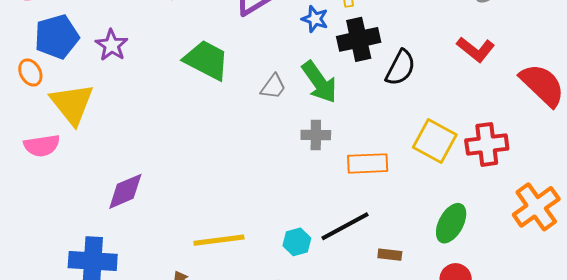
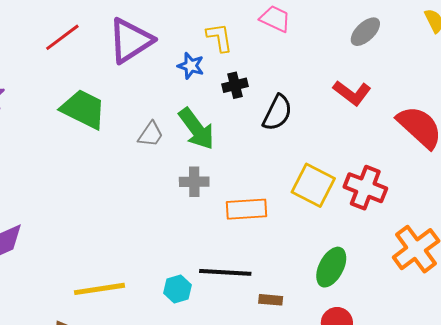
black cross: (359, 39) -> (235, 85), size x0.6
red cross: (487, 144) -> (365, 188), turned 30
black line: (345, 226) -> (225, 272), turned 33

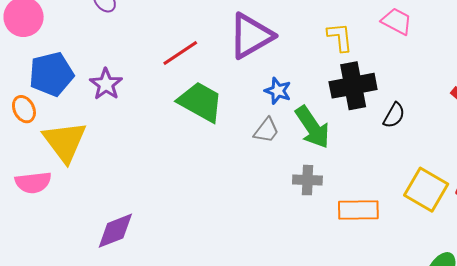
red line: (62, 37) -> (180, 53), moved
blue star: (191, 66) -> (278, 91), moved
black cross: (235, 85) -> (353, 86), size x1.8
black semicircle: (277, 113) -> (394, 115), size x0.7

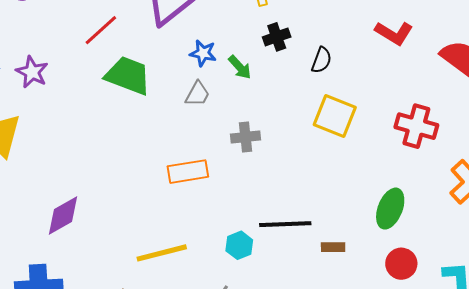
black cross: (353, 86) -> (277, 37), size x0.6
green arrow: (312, 127) -> (240, 67), moved, size x0.6
yellow square: (426, 190) -> (335, 116), moved
orange rectangle: (358, 210) -> (188, 172), moved

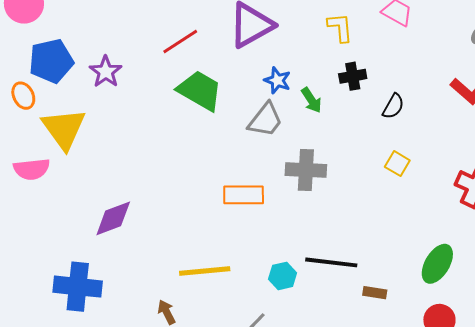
gray trapezoid: (197, 94) -> (265, 120), size x1.4
yellow square: (335, 116) -> (397, 164), size x0.6
gray cross: (245, 137) -> (306, 170), size x1.4

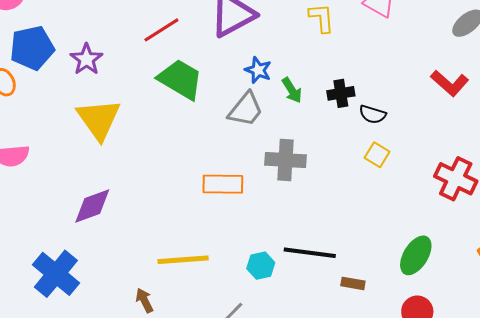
black cross: (353, 76) -> (341, 93), moved
black semicircle: (393, 106) -> (373, 114), moved, turned 76
yellow triangle: (64, 129) -> (99, 119), moved
blue cross: (78, 287) -> (56, 274), turned 33

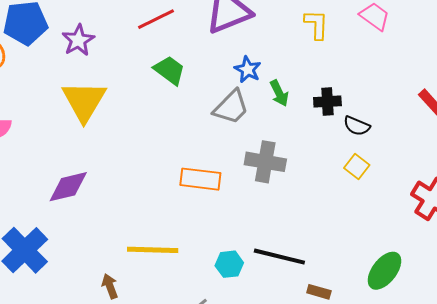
green trapezoid: (180, 79) -> (169, 70), size x0.7

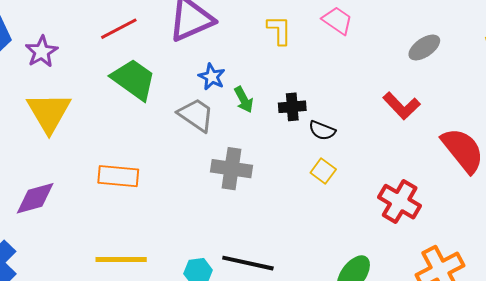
green trapezoid: (169, 70) -> (134, 79), size x1.4
gray trapezoid: (231, 107) -> (196, 115), turned -99
orange rectangle: (200, 179) -> (118, 176), moved

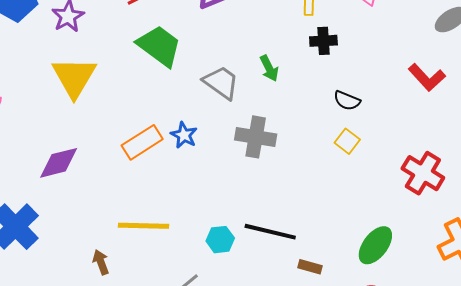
blue star: (212, 77) -> (184, 135), moved
black cross: (292, 107) -> (323, 41), moved
orange rectangle: (118, 176) -> (142, 142), turned -39

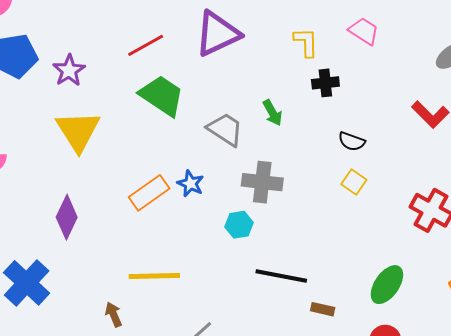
purple diamond: (59, 163) -> (67, 217), turned -48
cyan hexagon: (220, 240) -> (239, 225), moved

